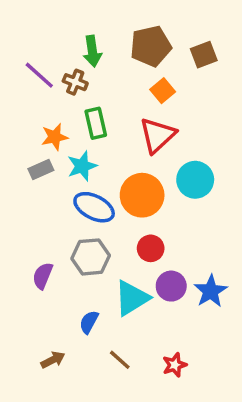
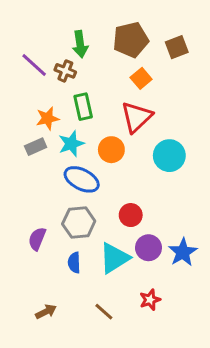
orange circle: (142, 195) -> (111, 150), moved, size x0.7
blue semicircle: (89, 322) -> (74, 263), moved, turned -30
red star: (175, 365) -> (150, 300), moved

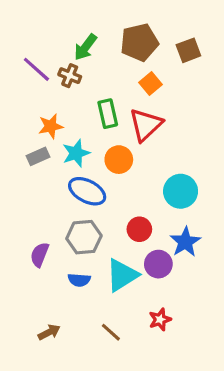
green arrow: (80, 44) -> (86, 47), turned 45
green rectangle: (83, 107) -> (108, 114), moved
cyan circle: (169, 156) -> (181, 191), moved
blue star: (183, 252) -> (185, 242), moved
blue semicircle: (74, 263) -> (79, 280), turned -84

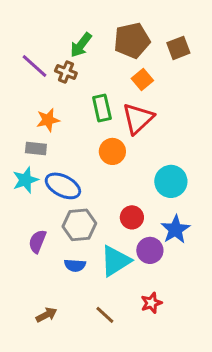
cyan star: (76, 153) -> (25, 180), moved
gray rectangle: (38, 156) -> (36, 148), turned 30
blue ellipse: (87, 191) -> (63, 186), moved

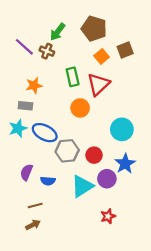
brown pentagon: (132, 40) -> (94, 29), turned 30
brown square: (178, 48) -> (125, 50), moved
gray hexagon: (79, 225) -> (67, 151), moved
blue semicircle: (75, 265) -> (48, 181), moved
brown line: (105, 315) -> (35, 206), moved, turned -56

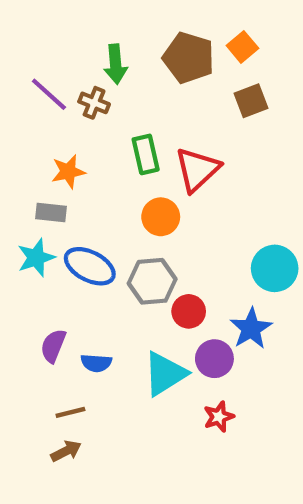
green arrow: (58, 32) -> (116, 64), turned -42
orange square: (102, 56) -> (242, 47), moved
cyan circle: (122, 129) -> (275, 268), moved
gray hexagon: (67, 151) -> (152, 281), moved
red star: (108, 216) -> (219, 417), moved

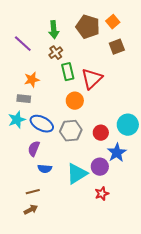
brown cross: (94, 103) -> (56, 53), moved, turned 32
red circle: (189, 311) -> (101, 133), moved
purple semicircle: (53, 346) -> (34, 149), moved

